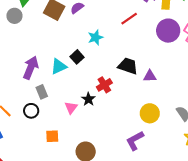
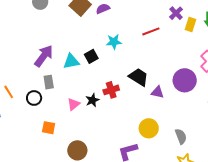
purple circle: (168, 31) -> (185, 80), moved

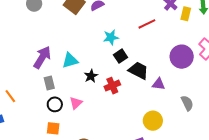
black square: (91, 56) -> (120, 56), moved
purple circle: (185, 80) -> (182, 57), moved
black circle: (34, 98) -> (55, 104), moved
black star: (92, 100) -> (91, 76), moved
gray semicircle: (181, 136) -> (187, 103), moved

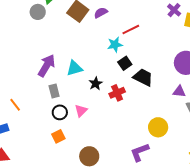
red line: (147, 24) -> (131, 30), moved
purple triangle: (159, 84) -> (179, 91), moved
orange square: (53, 128) -> (58, 136), turned -32

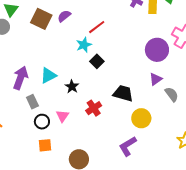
black trapezoid: (143, 77) -> (123, 93), moved
purple triangle: (179, 91) -> (156, 79), turned -32
red cross: (117, 93) -> (94, 108), moved
orange square: (58, 136) -> (45, 145), turned 32

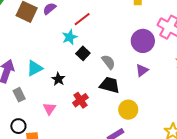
gray semicircle: (172, 94) -> (108, 62), moved
black circle: (42, 122) -> (18, 126), moved

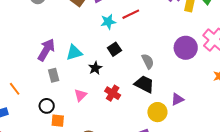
cyan star: (70, 37) -> (108, 22), moved
black square: (83, 53) -> (114, 49), moved
purple triangle: (142, 70) -> (177, 99), moved
red cross: (80, 100) -> (113, 93), turned -35

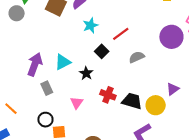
red line: (131, 14) -> (121, 34), moved
gray semicircle: (148, 61) -> (137, 57), turned -77
black trapezoid: (144, 84) -> (132, 101), moved

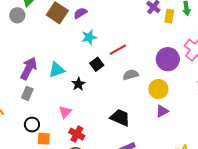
gray rectangle: (47, 88) -> (27, 93), moved, turned 40
red cross: (108, 95) -> (77, 134), moved
yellow circle: (156, 105) -> (158, 89), moved

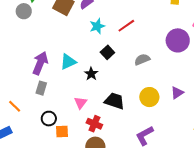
red line: (118, 50) -> (126, 26), moved
yellow circle: (158, 89) -> (149, 97), moved
black trapezoid: (120, 118) -> (115, 101), moved

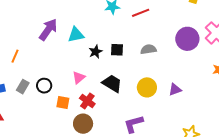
black square: (107, 52) -> (117, 50), moved, turned 32
gray rectangle: (41, 88) -> (23, 87), moved
orange line: (15, 106) -> (15, 56), moved, turned 56
orange square: (62, 131) -> (63, 102), moved

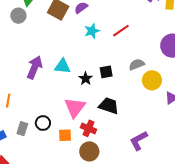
cyan triangle: (76, 35) -> (63, 66), turned 30
pink triangle: (79, 77) -> (75, 107), size x1.6
yellow circle: (147, 87) -> (152, 80), moved

